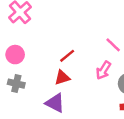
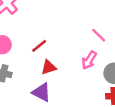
red line: (67, 56) -> (39, 46), moved

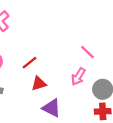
purple triangle: (42, 92) -> (52, 108), moved

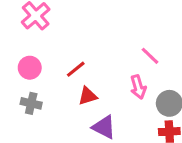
pink arrow: (78, 77) -> (138, 87), turned -48

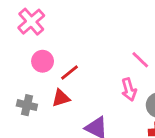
pink circle: (30, 68) -> (43, 61), moved
red triangle: (88, 96) -> (61, 98), moved

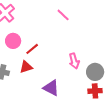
pink line: (140, 60) -> (63, 15), moved

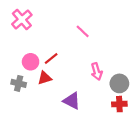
pink line: (63, 15) -> (83, 31), moved
pink circle: (13, 41) -> (31, 62), moved

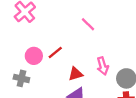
red triangle: (45, 78) -> (76, 74), moved

